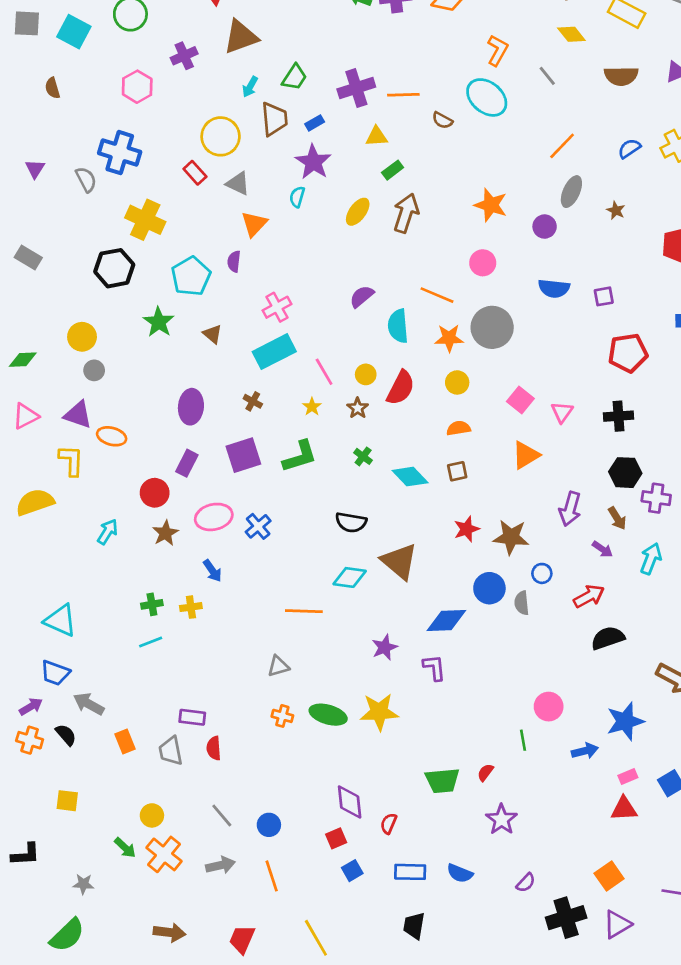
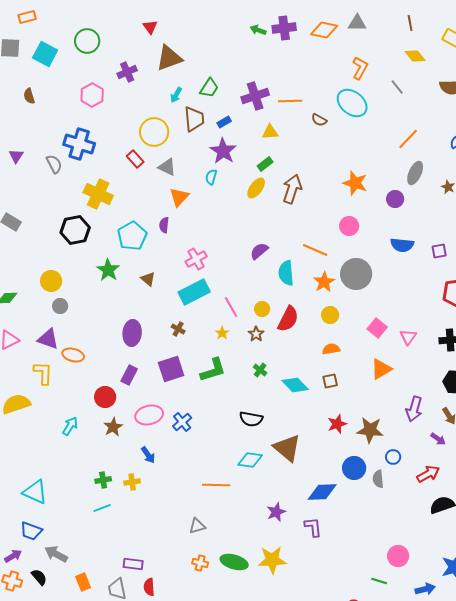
green rectangle: (393, 170) -> (265, 164), moved
orange star: (449, 338) -> (324, 282), turned -30
green line: (523, 740) -> (379, 581), turned -63

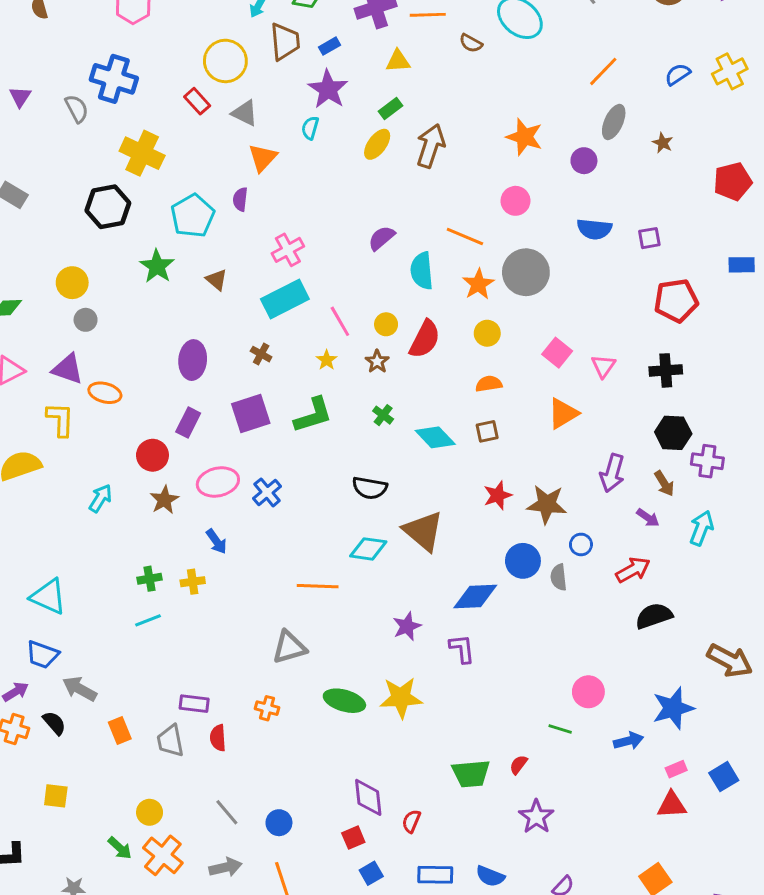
gray triangle: (197, 526) -> (289, 647), size x1.4
orange cross: (200, 563) -> (267, 708), moved

